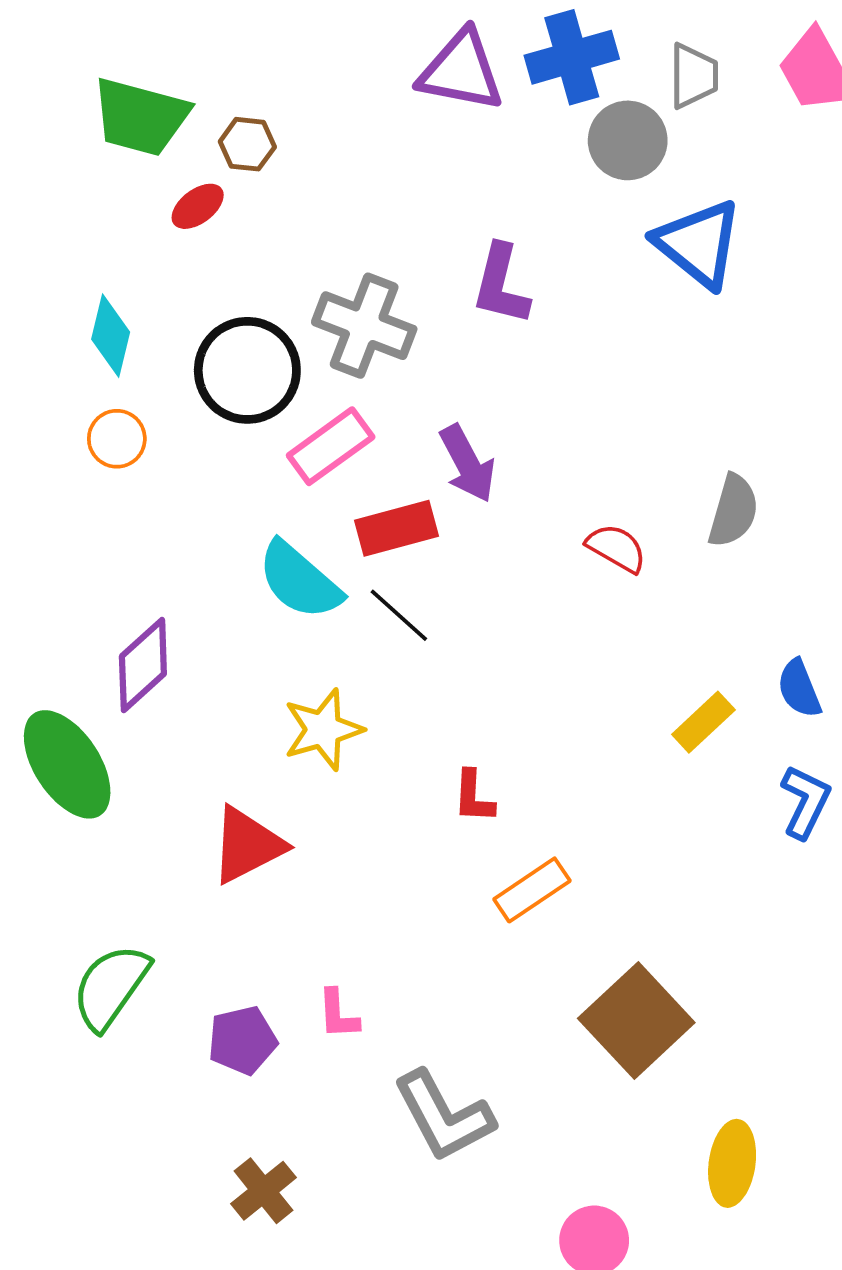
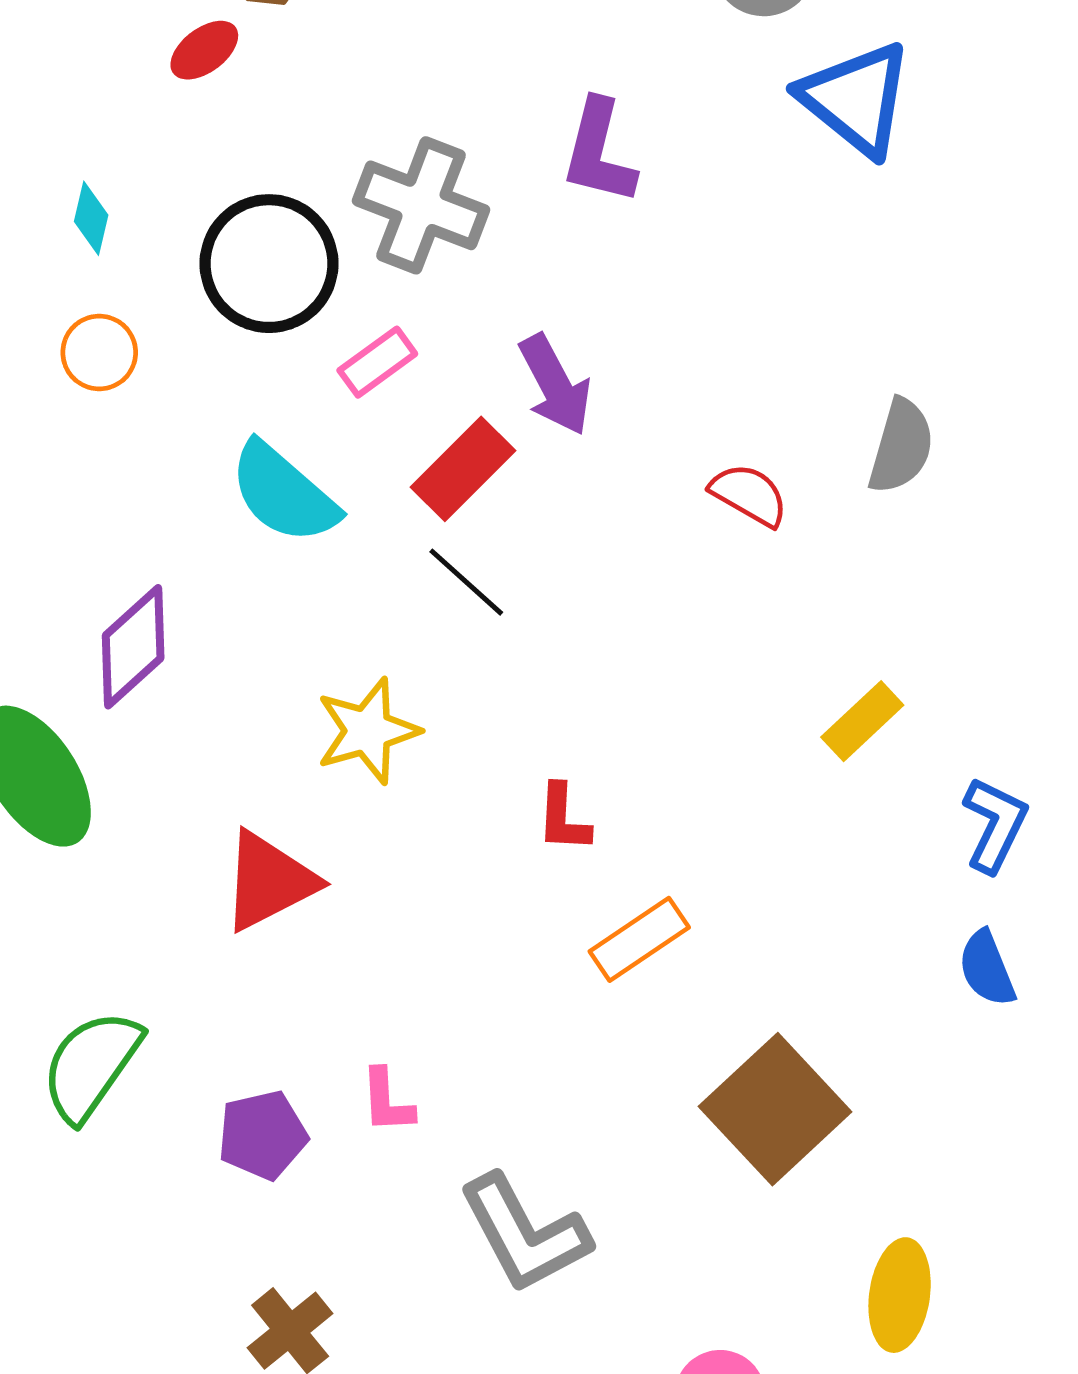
cyan diamond: (111, 336) -> (91, 218), size x0.7
pink rectangle: (331, 446) -> (377, 362), size x0.7
red rectangle: (396, 528) -> (463, 469), turned -30
cyan semicircle: (300, 580) -> (284, 493), moved
blue semicircle: (799, 689) -> (987, 968), moved

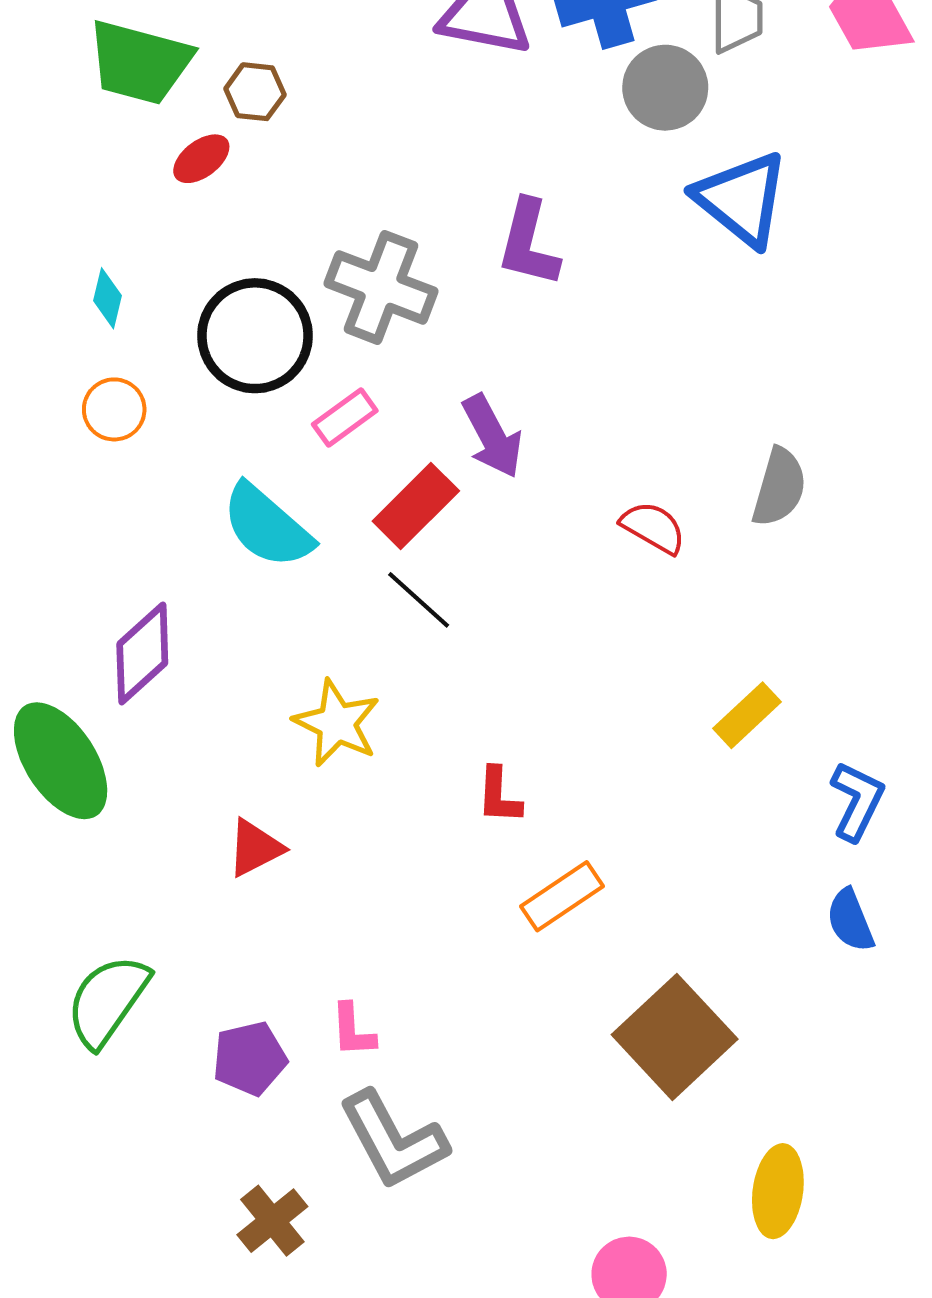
yellow star: (368, 731) -> (337, 723), turned -30
red triangle: (269, 881) -> (255, 848), size x0.7
gray L-shape: (524, 1234) -> (393, 1140), moved

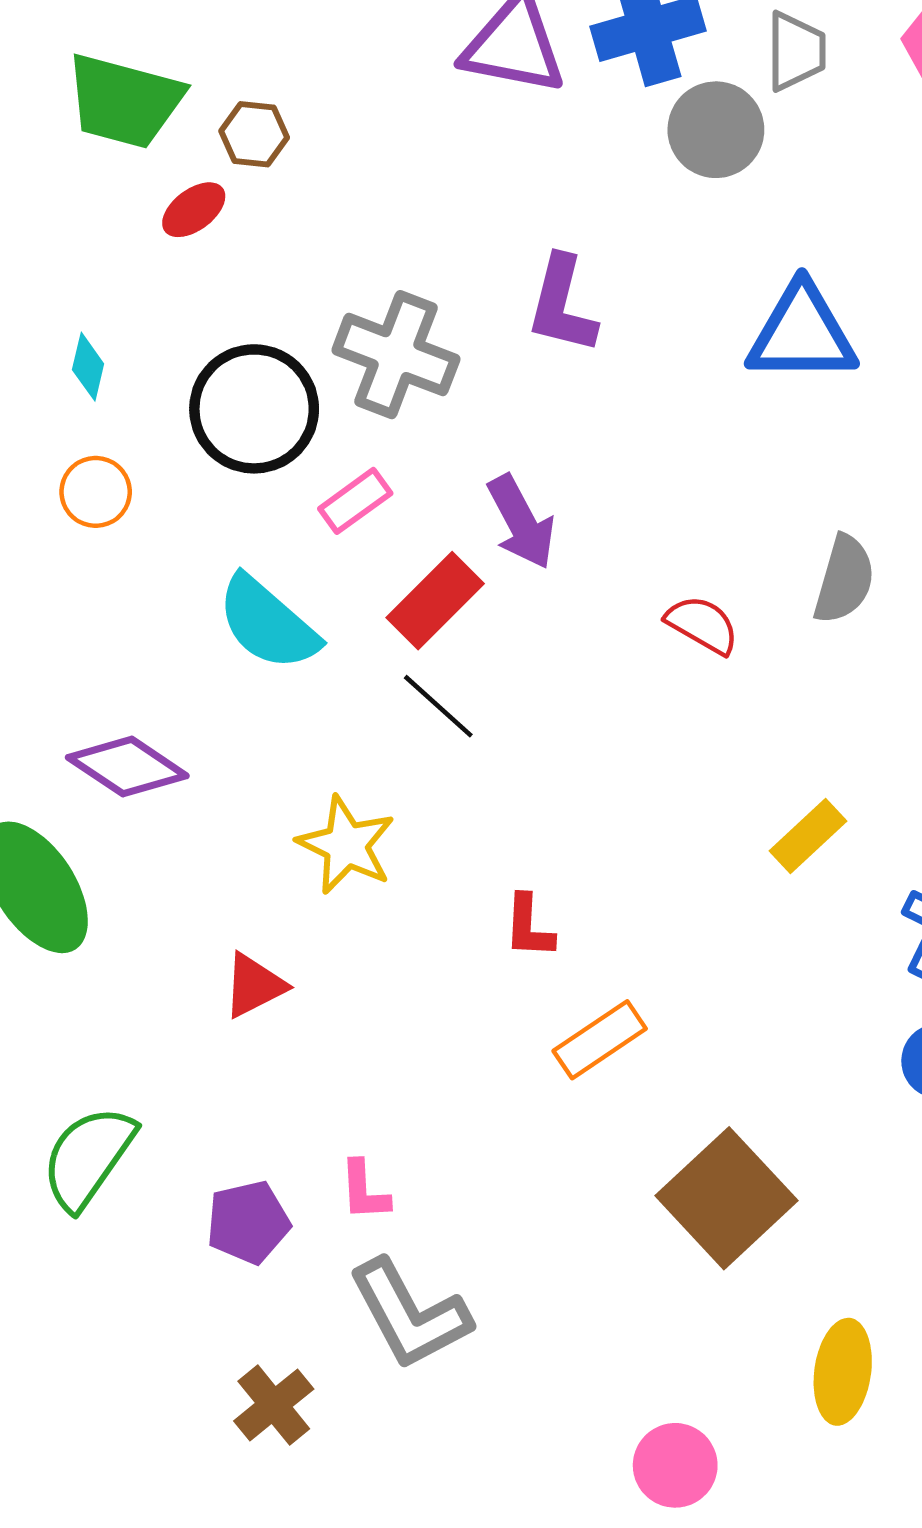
blue triangle: (742, 199) -> (802, 333), moved, turned -39
purple diamond: (142, 653) -> (127, 767), turned 76

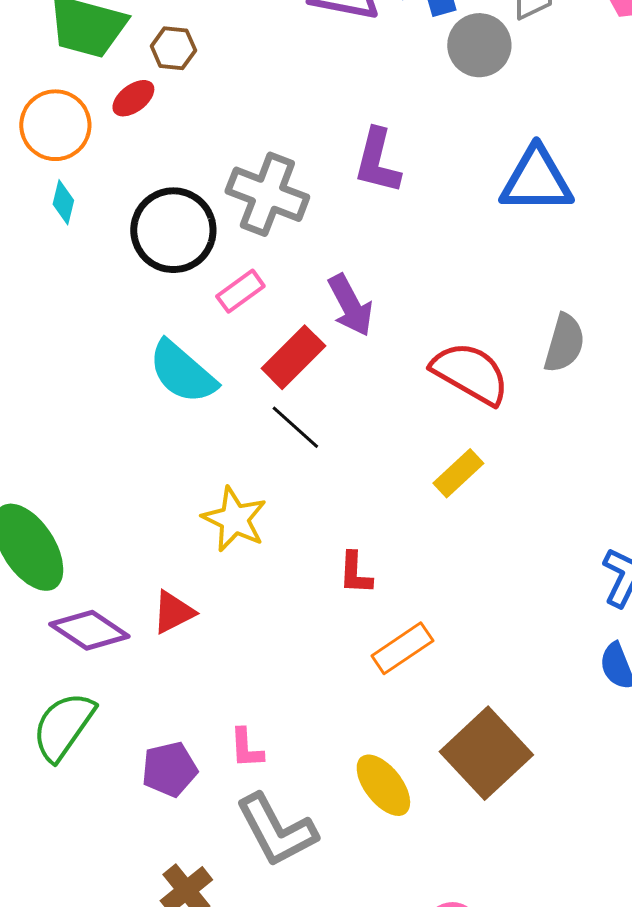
orange circle: (96, 492) -> (55, 125), moved, size x1.5
red semicircle: (702, 625) -> (470, 373), size x1.6
purple diamond: (127, 767) -> (89, 630), moved
yellow rectangle: (808, 836) -> (458, 473), moved
yellow ellipse: (843, 1372) -> (383, 785), moved, turned -46

